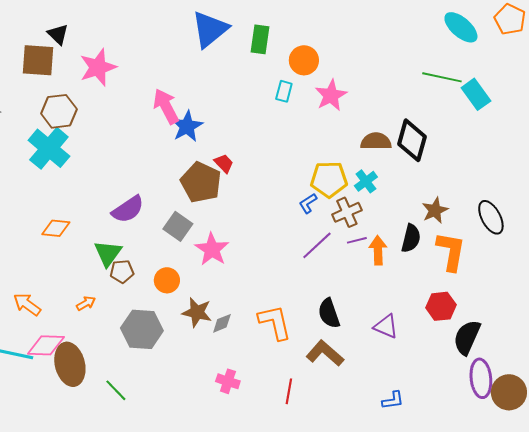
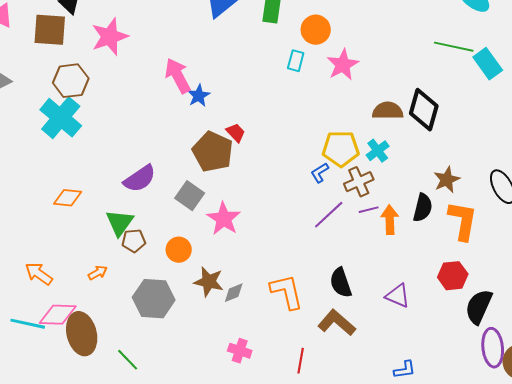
blue star: (187, 126) -> (199, 96), size x0.7

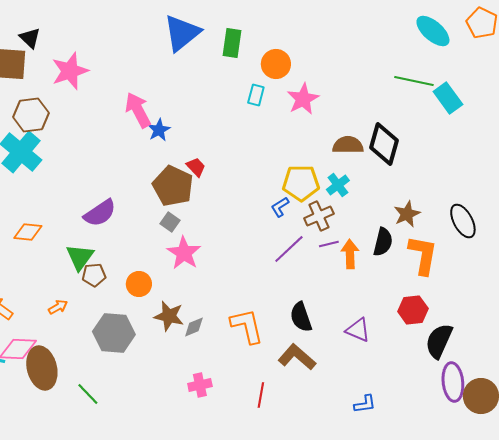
gray square: (190, 196) -> (170, 222), moved, size x0.7
pink cross: (240, 351) -> (200, 385), turned -30

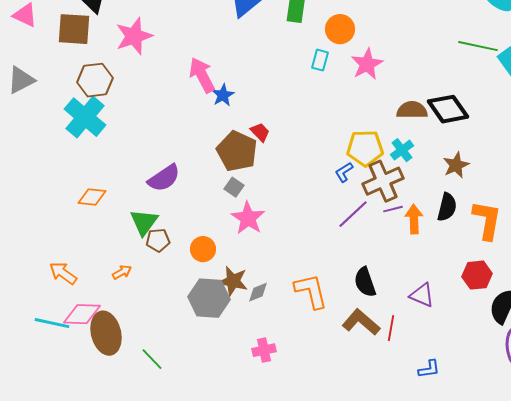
black diamond: (384, 144) -> (448, 109), turned -51
brown star: (407, 214) -> (456, 165), moved
brown cross: (319, 216) -> (383, 181), size x1.4
gray hexagon: (114, 333) -> (209, 298), moved
red line: (261, 395) -> (391, 328), moved

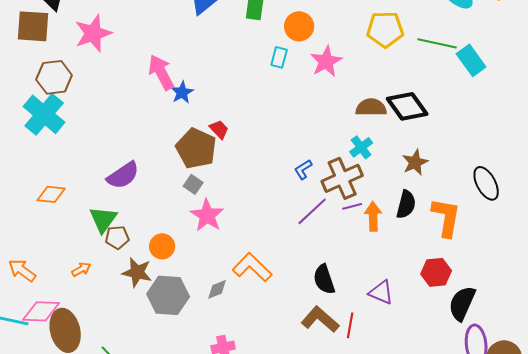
yellow pentagon: (365, 148) -> (385, 29), moved
brown star: (233, 281) -> (137, 272), moved
orange L-shape: (311, 291) -> (252, 267), moved, turned -33

